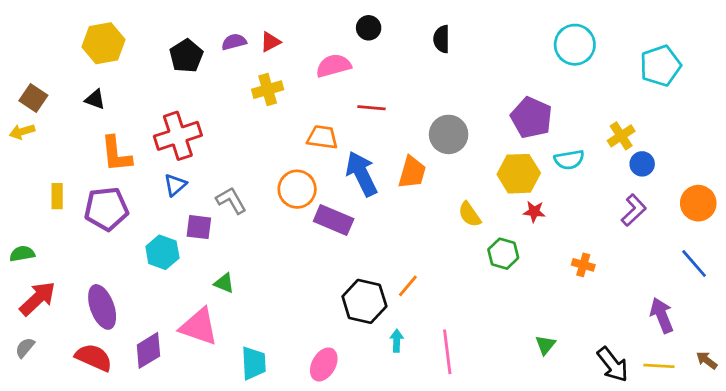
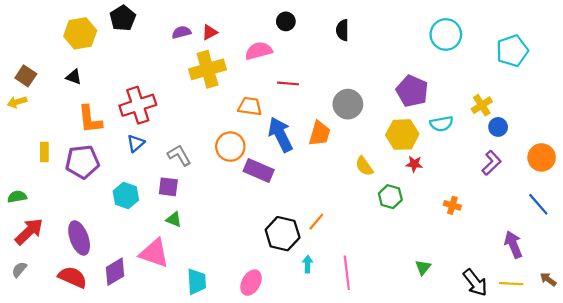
black pentagon: (186, 56) -> (123, 18), moved
yellow cross: (268, 90) -> (208, 69), size x1.5
purple square: (199, 227) -> (168, 187), moved

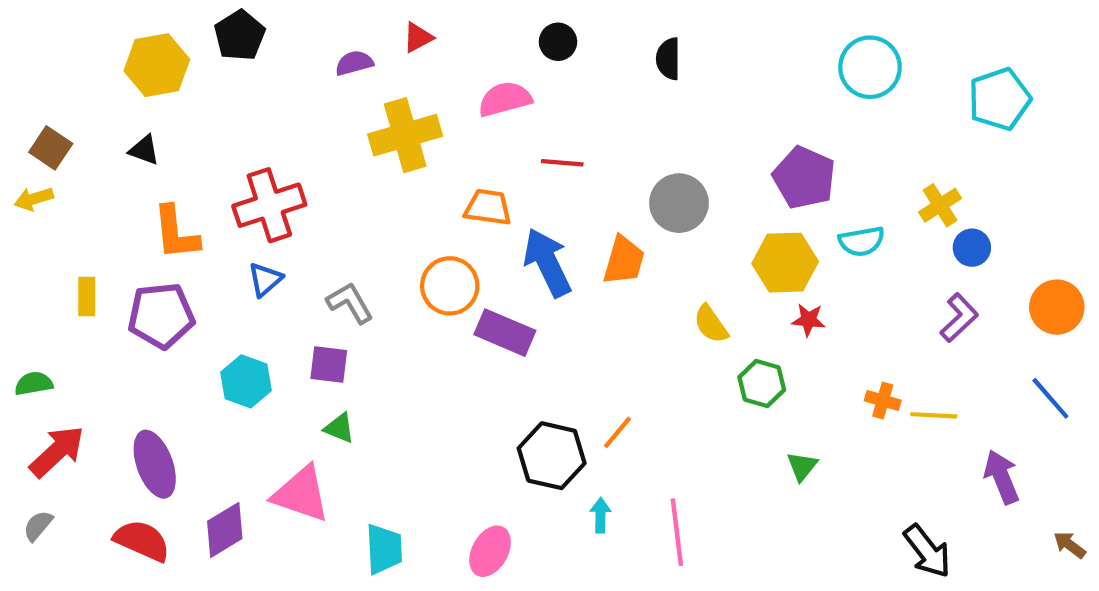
red triangle: (210, 32) -> (418, 38), moved
green triangle: (423, 267) -> (802, 466), moved
yellow line: (511, 284) -> (934, 415), moved

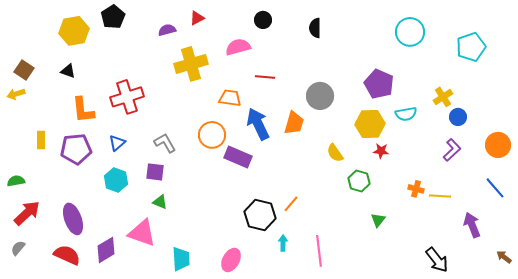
blue triangle: (265, 279) -> (117, 143), moved

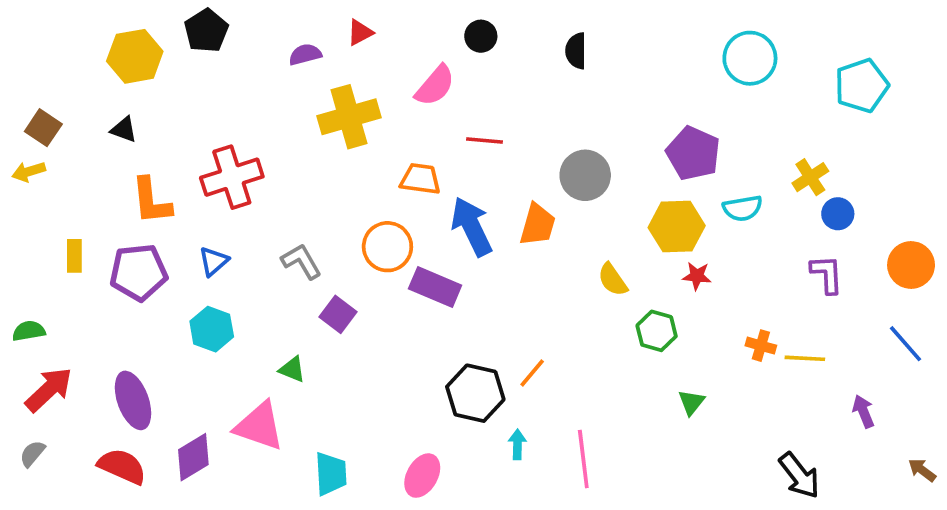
pink semicircle: (238, 47) -> (435, 86), turned 145
purple L-shape: (452, 150) -> (827, 274), turned -50
purple square: (155, 172) -> (338, 314), moved, turned 30
purple arrow: (472, 225) -> (863, 411), size x0.7

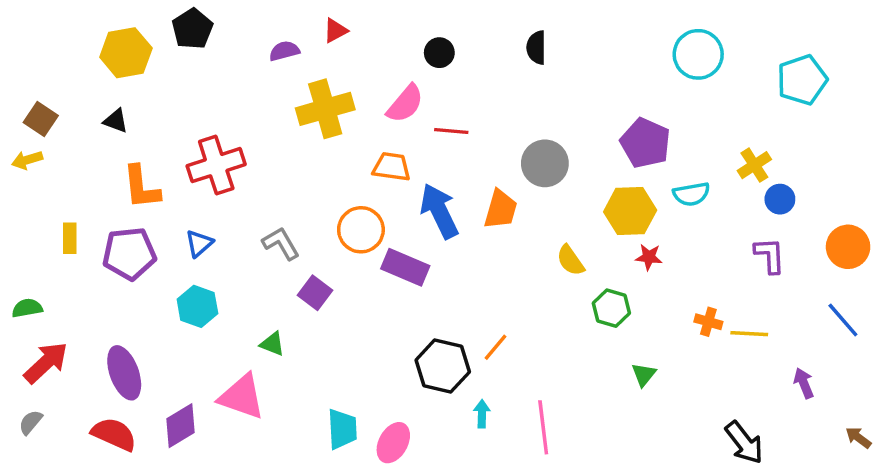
black circle: (481, 36) -> (439, 53), moved
pink semicircle: (435, 86) -> (405, 104), moved
cyan trapezoid: (331, 474) -> (342, 429), moved

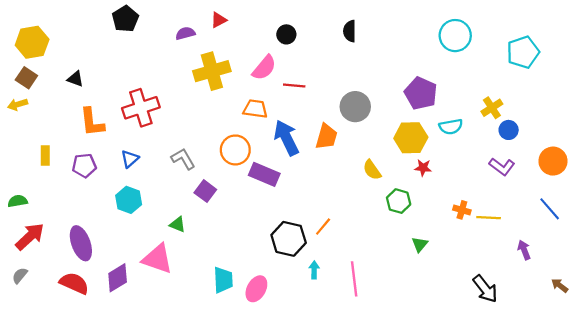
yellow hexagon: (126, 53) -> (32, 42), moved
purple pentagon: (129, 254) -> (84, 166), size x0.7
purple L-shape: (770, 255) -> (502, 167), turned 130

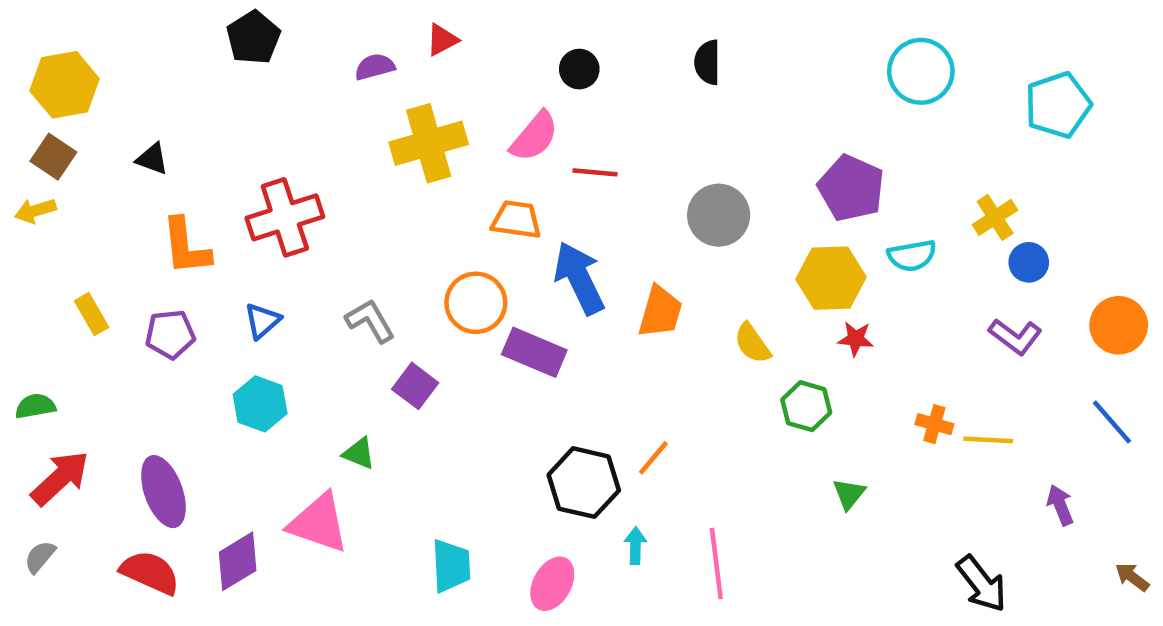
orange trapezoid: (326, 137) -> (660, 312), moved
yellow rectangle: (45, 156) -> (92, 314), turned -30
pink ellipse: (256, 289) -> (552, 584), moved

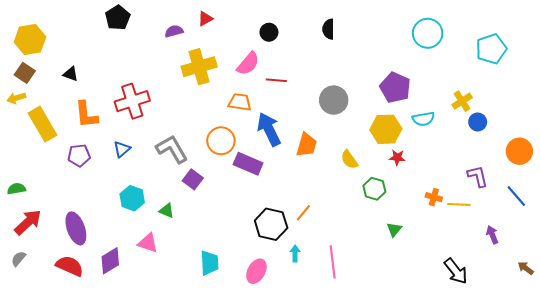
yellow rectangle: (92, 314) -> (42, 124), moved, size x1.8
gray L-shape: (370, 321) -> (172, 149), size x1.4
purple L-shape: (1015, 337) -> (478, 176), moved, turned -140
cyan hexagon: (260, 404) -> (132, 198), moved
pink triangle: (319, 523) -> (148, 243), size x0.7

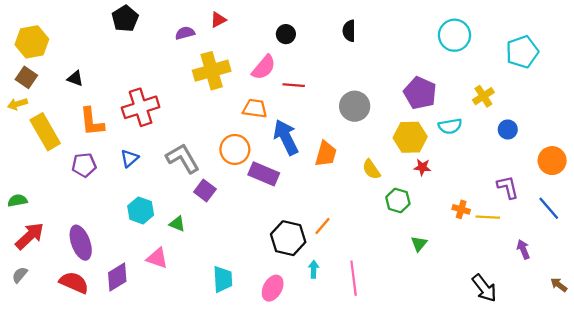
yellow cross: (462, 101) -> (483, 96), moved

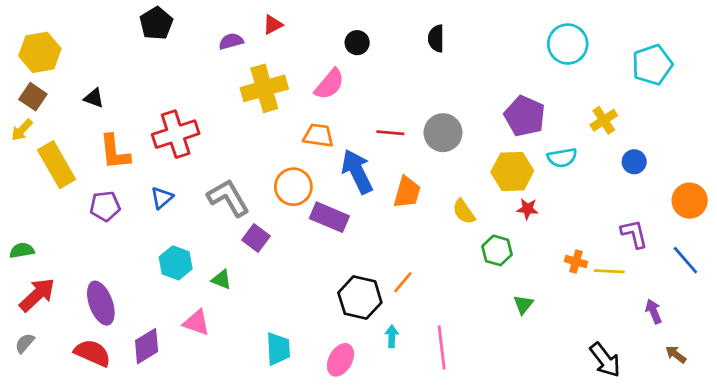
red line: (294, 85) -> (390, 133), moved
yellow arrow: (17, 104) -> (22, 130), turned -30
brown arrow: (559, 285) -> (676, 354), moved

